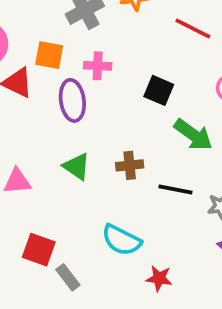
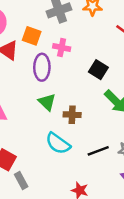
green triangle: (77, 166) -> (47, 102), moved
black line: (176, 190) -> (98, 151), moved, turned -40
cyan semicircle: (121, 240) -> (58, 143), moved

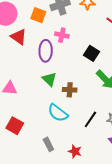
orange square: (32, 36) -> (38, 15), moved
black line: (98, 151) -> (90, 119), turned -36
gray rectangle: (21, 181) -> (48, 144), moved

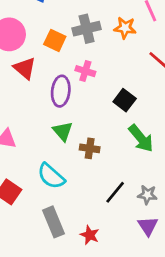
cyan semicircle: (58, 113) -> (51, 176), moved
gray rectangle: (48, 144) -> (54, 222), size x1.5

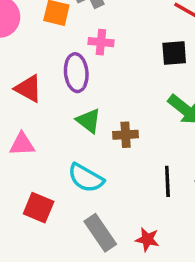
red triangle: (25, 68) -> (28, 89), moved
black square: (125, 100) -> (174, 53), moved, turned -30
black line: (115, 192) -> (167, 181), turned -30

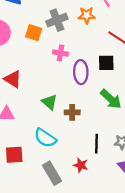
purple ellipse: (76, 73) -> (81, 72), moved
red square: (39, 208) -> (14, 155), turned -30
red star: (147, 239) -> (81, 165), moved

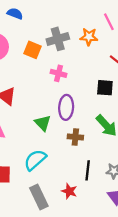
purple ellipse: (81, 72) -> (66, 107), moved
brown cross: (72, 112) -> (75, 137), moved
cyan semicircle: (45, 138) -> (35, 160), turned 100

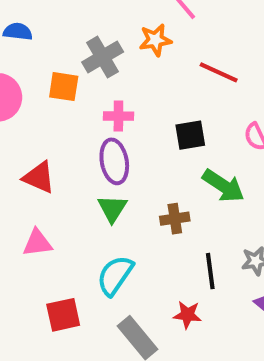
black square: (105, 88) -> (190, 135), moved
purple ellipse: (66, 107) -> (114, 161), moved
green triangle: (43, 123) -> (112, 209), turned 30

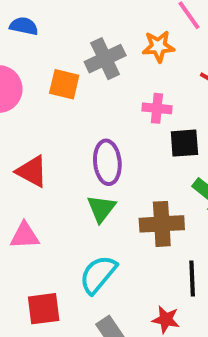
pink cross: (118, 116) -> (157, 108), moved
brown cross: (175, 219) -> (162, 224), size x1.5

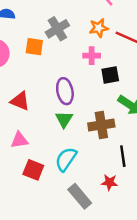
orange star: (158, 46) -> (99, 28), moved
red square: (44, 309) -> (33, 170), moved, turned 35

